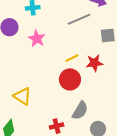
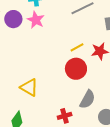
pink star: (37, 39) -> (36, 20), moved

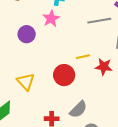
purple circle: (13, 19) -> (27, 34), moved
red circle: (76, 69) -> (64, 75), moved

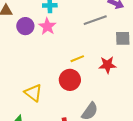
purple circle: (27, 34) -> (25, 26), moved
yellow line: (83, 57) -> (77, 59), moved

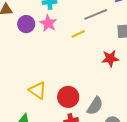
yellow line: (77, 59) -> (78, 34), moved
red circle: (70, 80) -> (68, 97), moved

